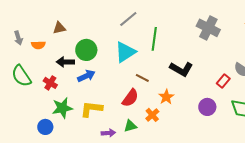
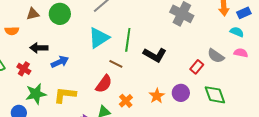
green line: (154, 39) -> (128, 40), moved
green circle: (86, 50) -> (60, 14), moved
orange star: (166, 97) -> (157, 96), moved

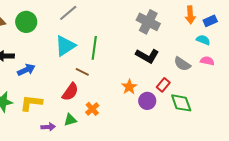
black L-shape: (155, 55) -> (147, 56), moved
red rectangle: (197, 67) -> (163, 85), moved
orange star: (157, 96) -> (129, 87), moved

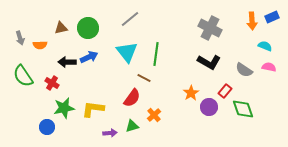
blue rectangle: (210, 21) -> (272, 17), moved
cyan triangle: (65, 46) -> (127, 52), turned -35
blue arrow: (26, 70) -> (89, 57), moved

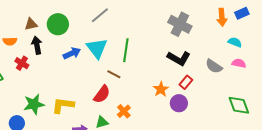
blue arrow: (89, 57) -> (72, 53), moved
black arrow: (67, 62) -> (37, 45), moved, turned 78
red cross: (52, 83) -> (22, 63), moved
red rectangle: (225, 91) -> (186, 82), moved
green diamond: (243, 109) -> (239, 105), moved

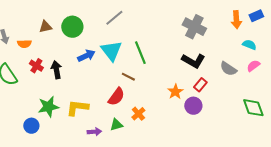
black arrow: (37, 45) -> (56, 70), moved
green line: (126, 50) -> (140, 53), turned -30
pink semicircle: (239, 63) -> (253, 66), turned -48

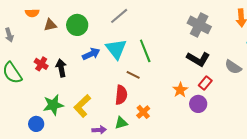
orange semicircle: (24, 44) -> (32, 13), moved
red semicircle: (116, 97) -> (121, 95), turned -30
yellow L-shape: (77, 108) -> (82, 106), turned -50

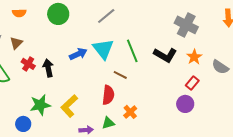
brown triangle: (50, 25) -> (16, 43), moved, turned -32
green circle: (77, 25) -> (58, 14), moved
black L-shape: (198, 59) -> (165, 55), moved
orange star: (180, 90) -> (194, 57), moved

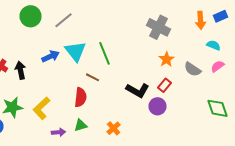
gray line: (106, 16) -> (64, 20), moved
black L-shape: (165, 55) -> (138, 90), moved
orange cross: (130, 112) -> (114, 128), moved

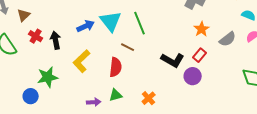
gray semicircle: (192, 69) -> (228, 39), turned -72
yellow L-shape: (42, 108) -> (82, 61), moved

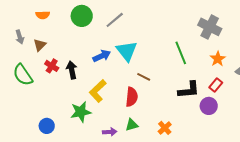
green line: (140, 23) -> (181, 53), moved
black L-shape: (173, 60) -> (189, 90), turned -35
green star: (48, 77) -> (81, 112), moved

